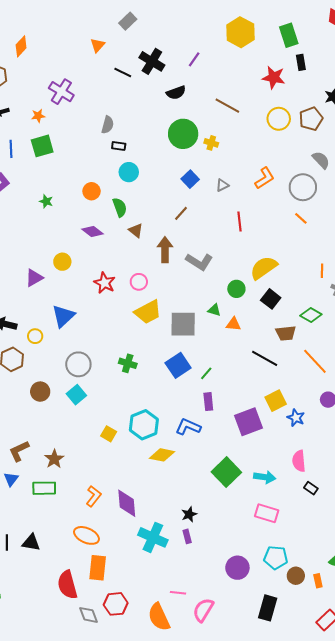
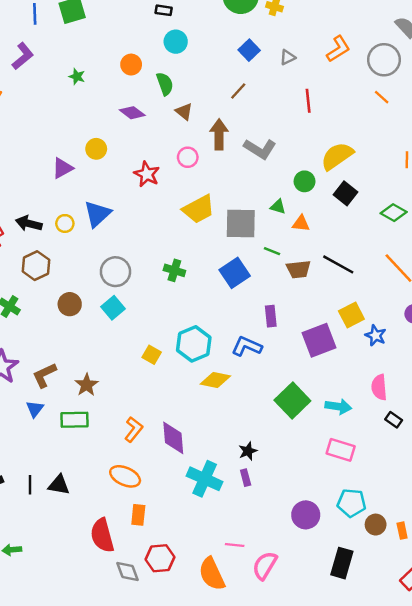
pink circle: (139, 282) -> (188, 157), moved
brown trapezoid: (286, 333) -> (298, 269), moved
yellow circle: (35, 336) -> (65, 223), moved
green line: (206, 373) -> (272, 251), moved, turned 72
orange rectangle: (98, 568) -> (138, 515), size x0.7

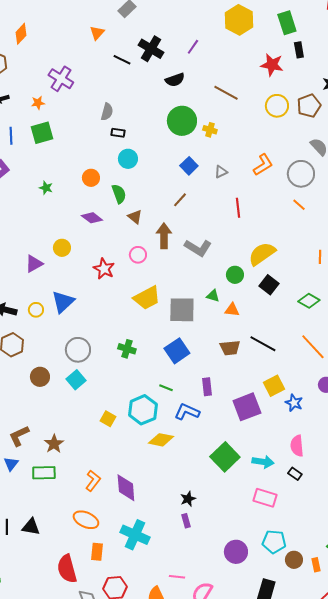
green line: (272, 251) -> (166, 388), moved
black rectangle: (394, 420) -> (295, 474), moved
cyan cross: (205, 479) -> (135, 535), moved

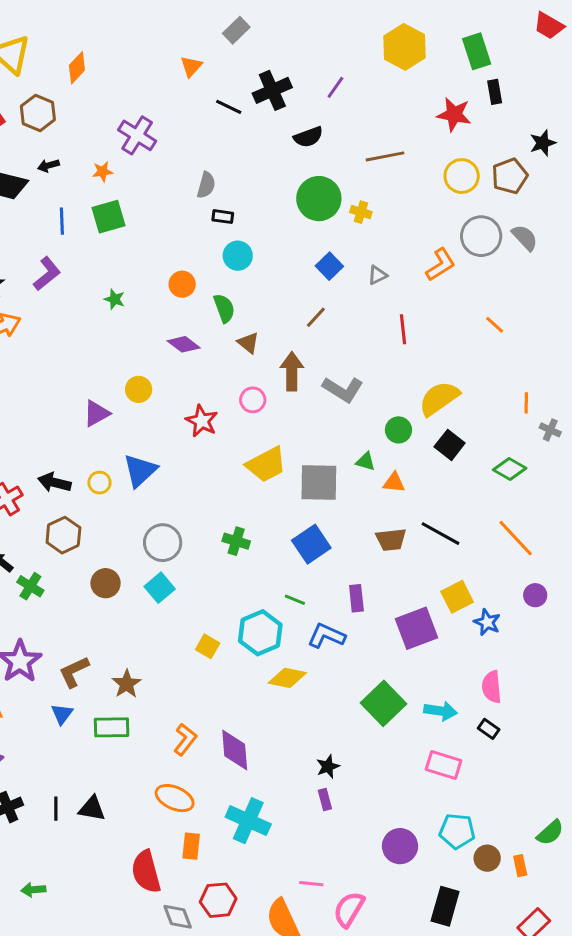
black cross: (151, 49) -> (272, 90), turned 35
brown line: (226, 93) -> (385, 156), turned -40
gray circle: (301, 174) -> (481, 236), moved

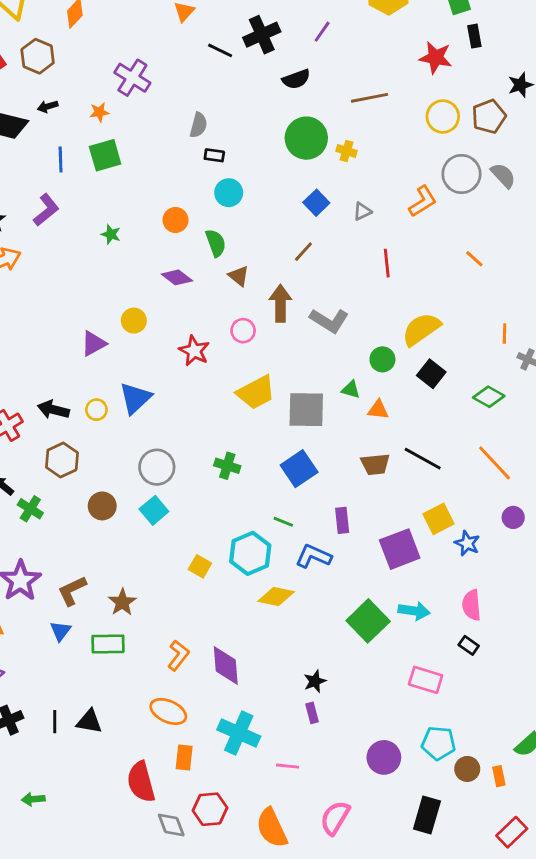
cyan arrow: (441, 711) -> (414, 611), moved
pink line: (311, 884) -> (288, 766), moved

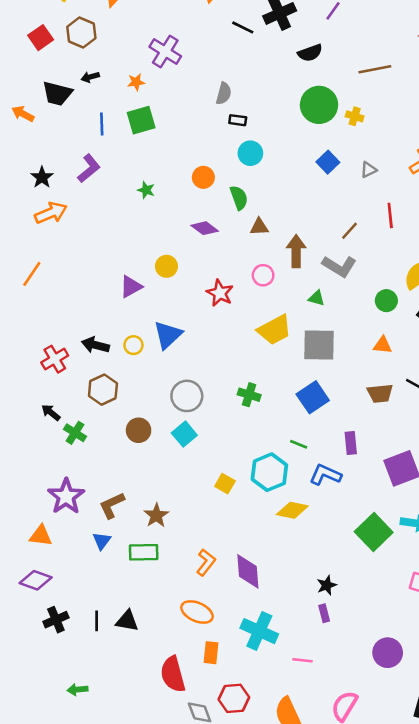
brown line: (303, 252) -> (350, 231), moved
brown triangle: (239, 276) -> (259, 227), turned -42
green triangle: (351, 390) -> (316, 298), moved

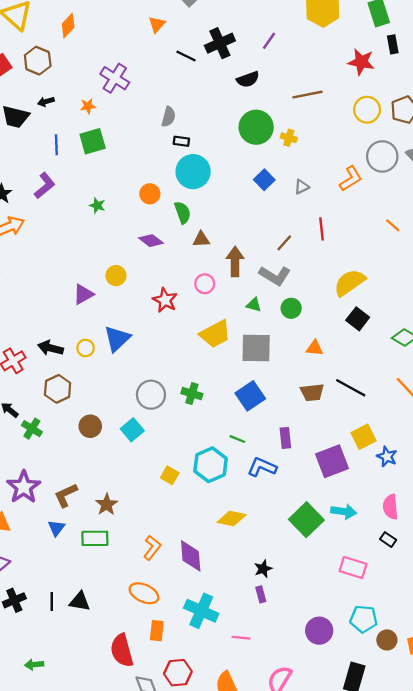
cyan circle: (250, 153) -> (193, 172), size x1.5
green circle: (386, 301) -> (291, 308), moved
gray circle: (187, 396) -> (151, 395), moved
yellow diamond: (292, 510) -> (232, 519), moved

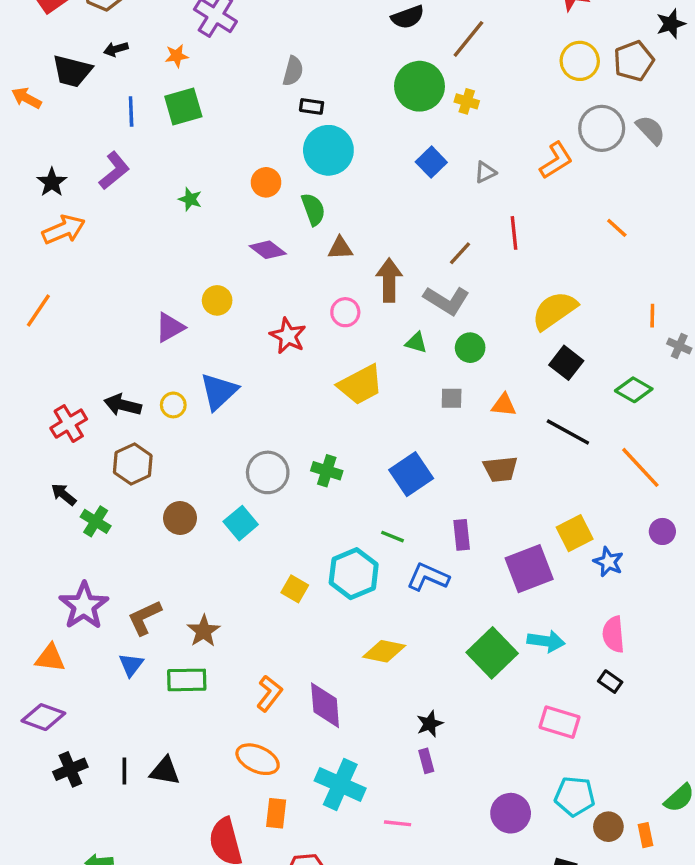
brown line: (307, 95) -> (468, 39), moved, turned -40
gray square: (256, 348) -> (452, 398), moved, size x0.5
black line: (351, 388) -> (568, 432), moved

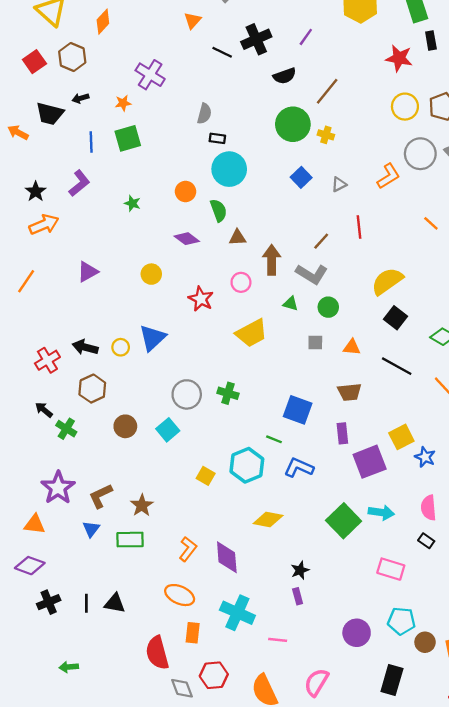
purple triangle: (170, 327) -> (88, 272), moved
blue square: (411, 474) -> (298, 410), moved, turned -36
purple rectangle: (462, 535) -> (342, 433), moved

